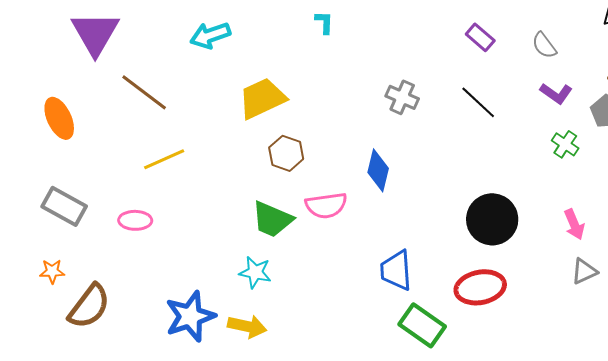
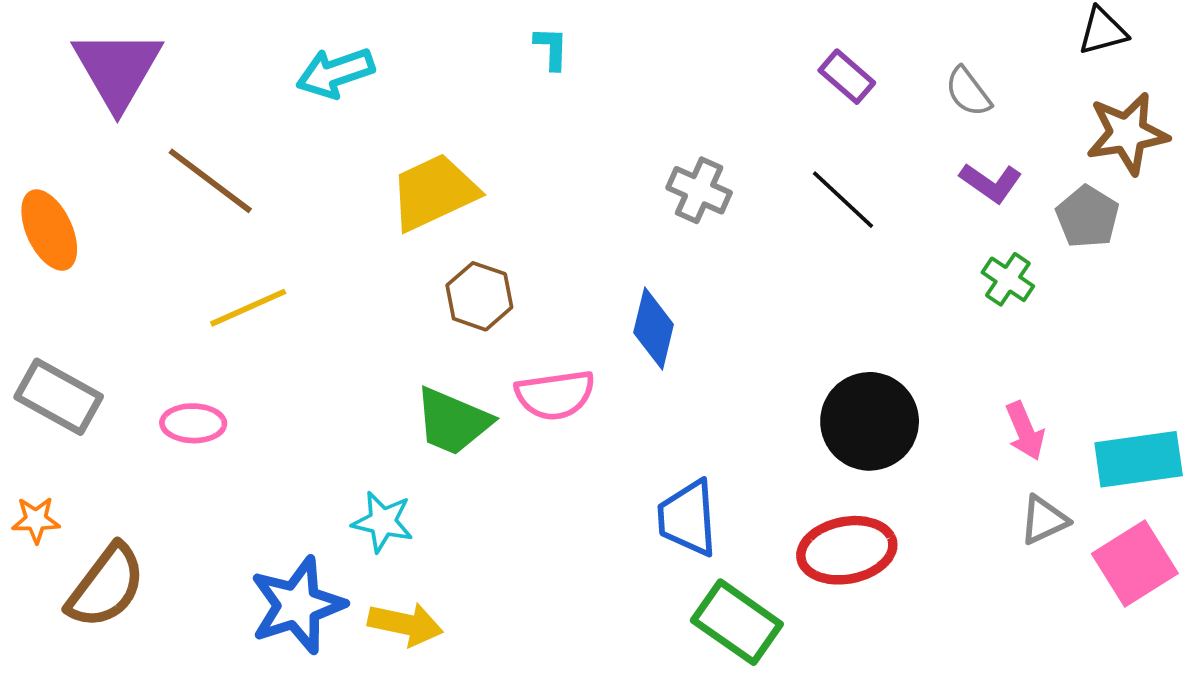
cyan star: (255, 272) -> (383, 522), moved

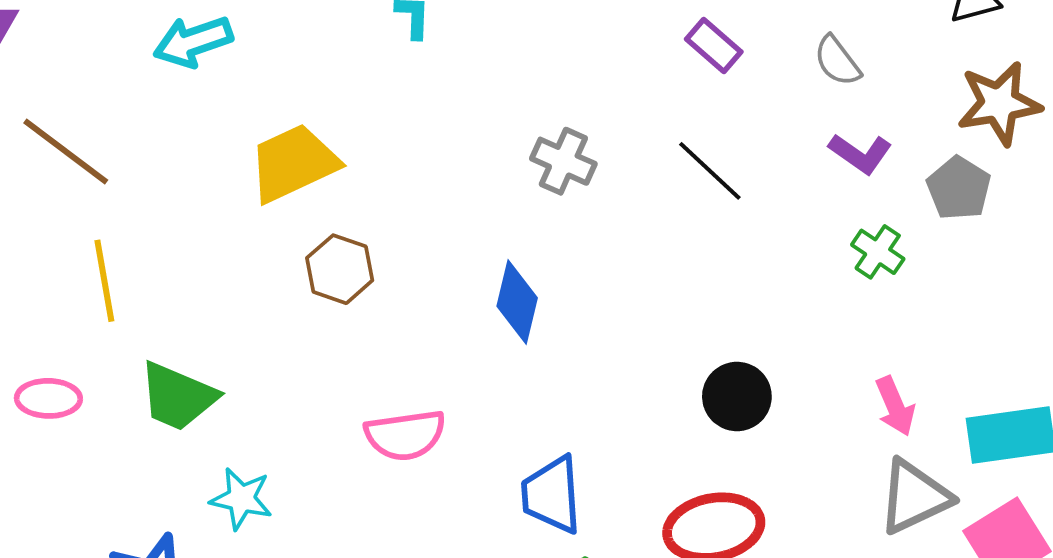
yellow line: (248, 308) -> (104, 281), turned -76
pink semicircle: (555, 395) -> (405, 435), moved
green trapezoid: (453, 421) -> (178, 396), moved
black circle: (870, 421) -> (737, 396), size x0.7
gray triangle: (1044, 520) -> (914, 497), size x1.5

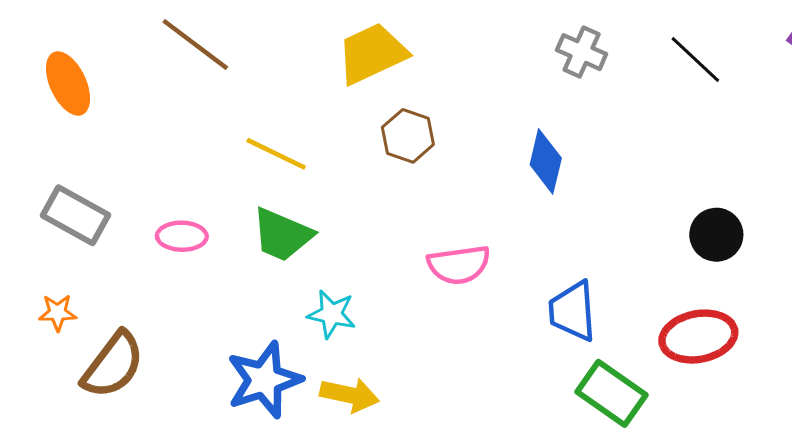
yellow line: (104, 281) -> (276, 154), moved, turned -54

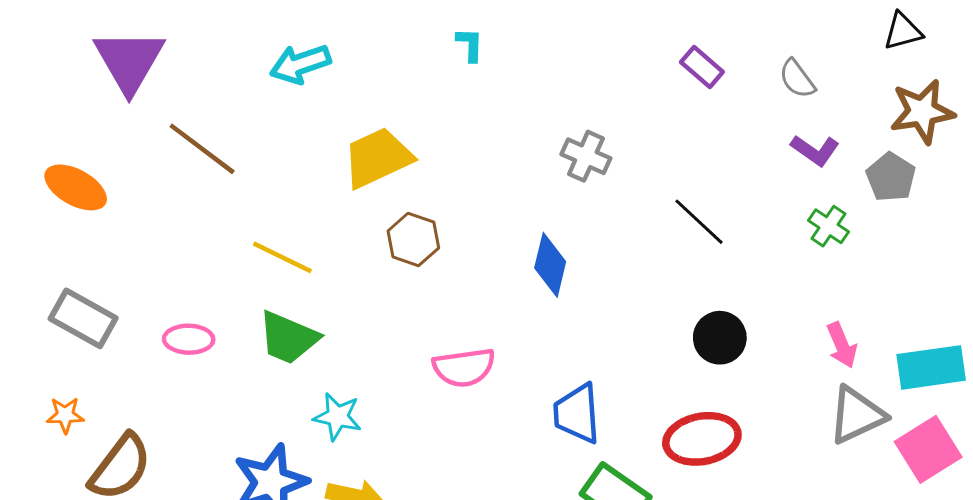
black line: (695, 60) -> (699, 222), moved
orange ellipse: (68, 83) -> (76, 187), turned -36

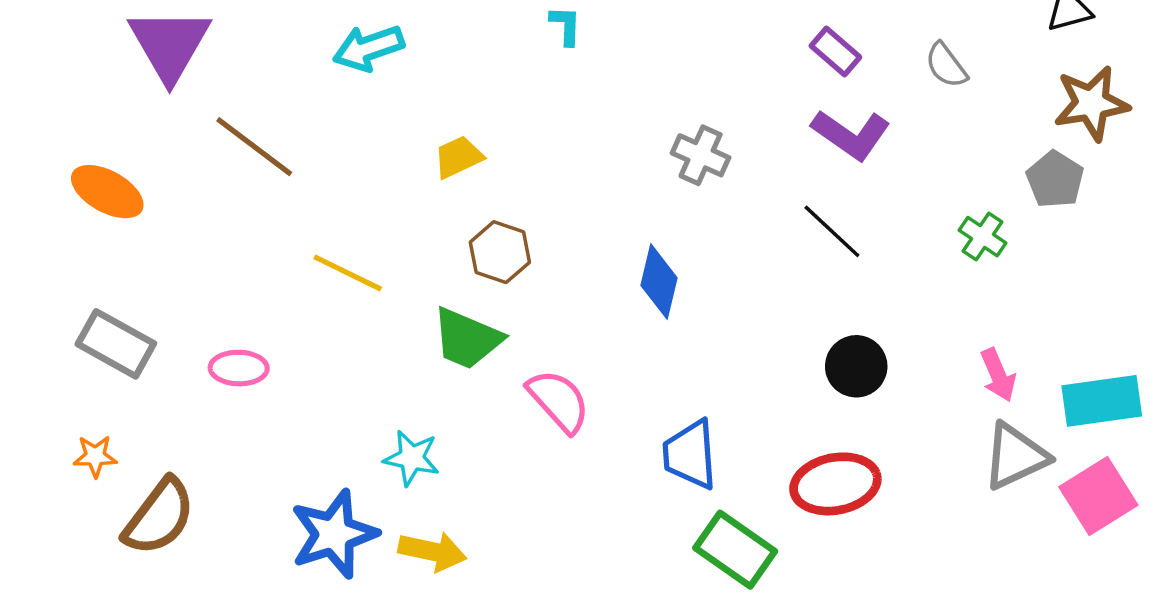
purple L-shape: (815, 150) -> (851, 135), moved, size x1.4
yellow trapezoid: (378, 158) -> (458, 157), size x0.6
green trapezoid: (288, 338) -> (467, 339), moved
pink semicircle: (464, 367) -> (559, 401), turned -124

